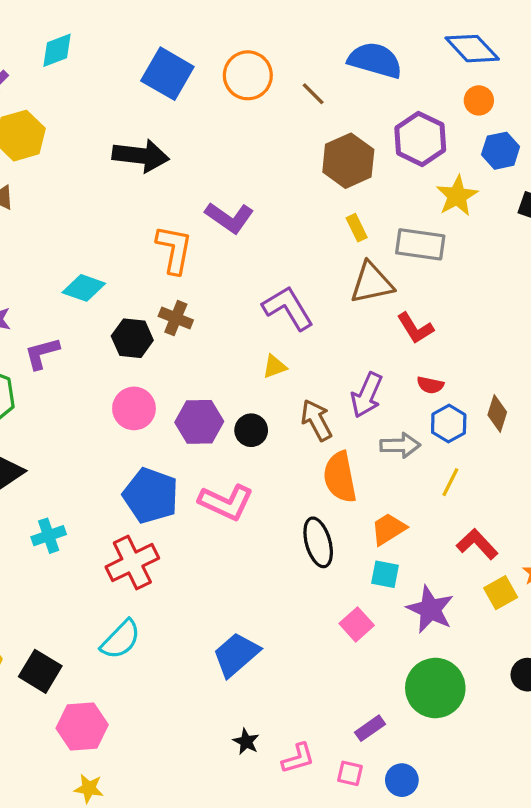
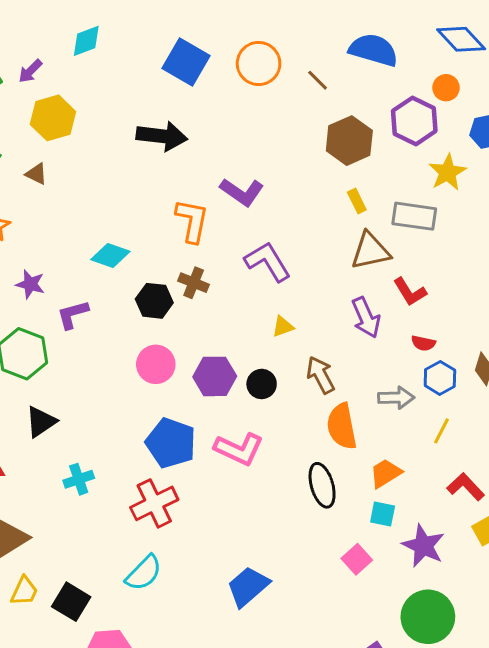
orange circle: (479, 100) -> (446, 88), moved
purple L-shape: (288, 308) -> (268, 262), moved
purple arrow: (367, 395) -> (366, 317), moved, turned -48

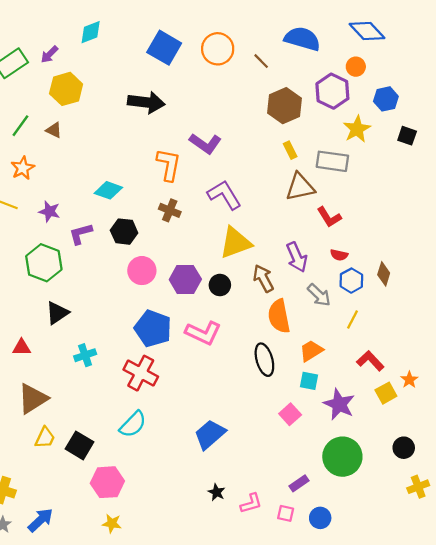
black hexagon: (154, 301) -> (124, 232), moved
purple arrow: (366, 317) -> (297, 257), moved
yellow triangle: (283, 327) -> (235, 243), size x2.0
gray arrow: (396, 398) -> (319, 295), turned 45
red cross: (154, 503) -> (141, 373), turned -36

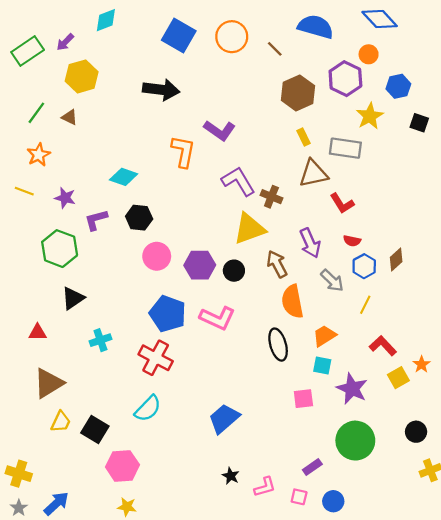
brown cross: (170, 210) -> (271, 197), moved
brown diamond: (384, 274) -> (396, 260), turned 30
pink square: (290, 414) -> (303, 399), turned 35

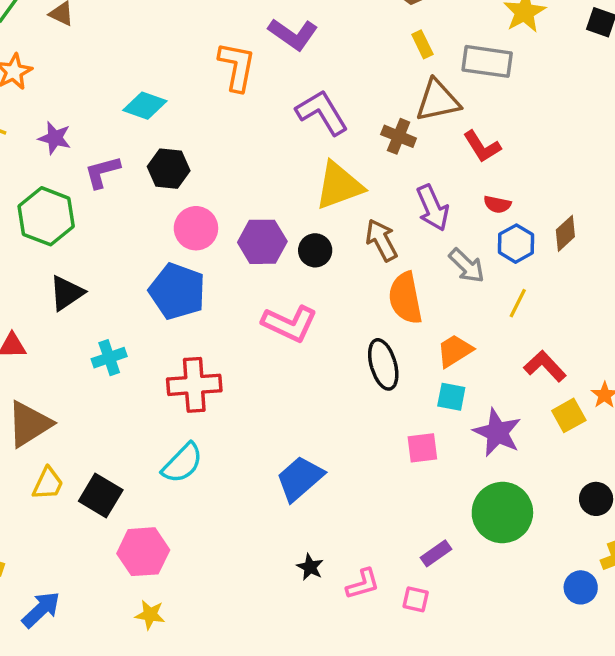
brown cross: (271, 197) -> (399, 136), moved
blue pentagon: (168, 314) -> (177, 291), moved
red cross: (156, 358) -> (194, 385), turned -32
blue circle: (333, 501) -> (581, 587), moved

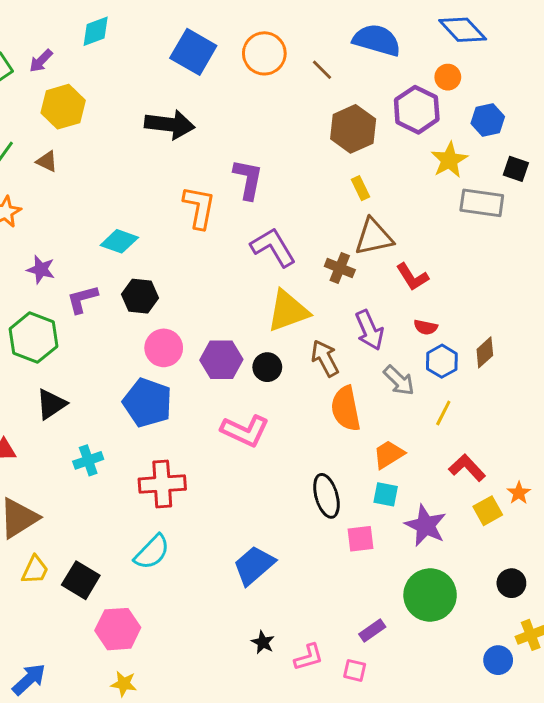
purple L-shape: (293, 34) -> (248, 179), turned -114
gray rectangle: (487, 61) -> (482, 203), moved
black ellipse: (383, 364) -> (326, 496), moved

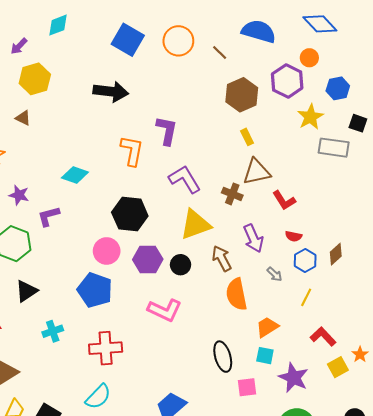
black hexagon: (140, 296) -> (130, 214), moved, size x1.4
gray arrow: (399, 380) -> (274, 274), size x0.7

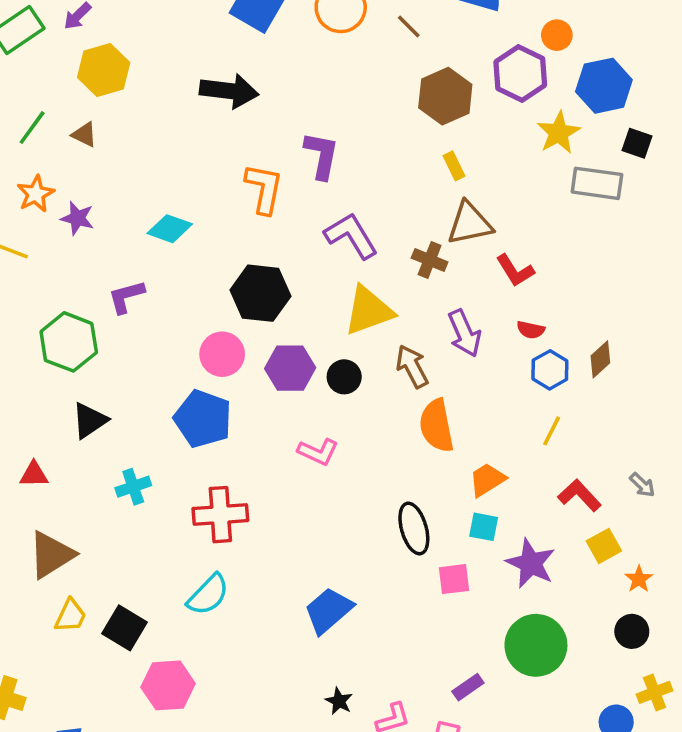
blue hexagon: (338, 88) -> (604, 86), size x1.4
purple star: (19, 195) -> (77, 218), moved
gray arrow: (274, 274) -> (642, 485), moved
pink L-shape: (165, 310) -> (318, 452), size x0.7
orange star: (360, 354) -> (639, 579), moved

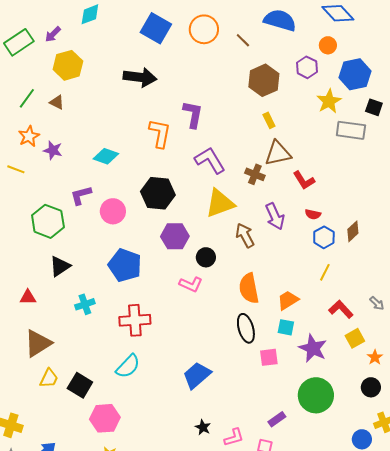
purple hexagon: (520, 73) -> (307, 67), size x0.7
pink circle: (222, 354) -> (113, 211), moved
black circle: (344, 377) -> (206, 257), moved
orange semicircle: (437, 426) -> (249, 288), moved

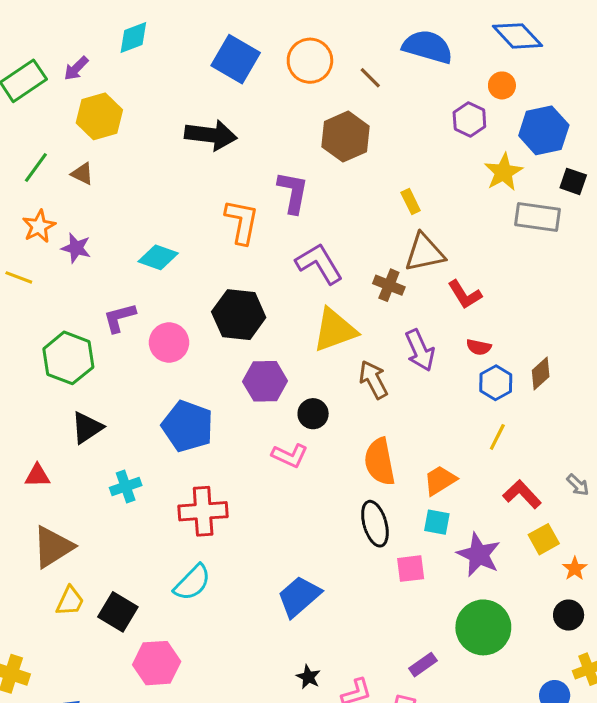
brown hexagon: (264, 80) -> (346, 137), moved

